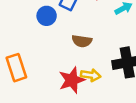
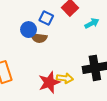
brown semicircle: (82, 41) -> (39, 38), moved

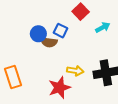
blue square: (46, 18) -> (61, 31), moved
yellow arrow: (65, 78) -> (75, 71), moved

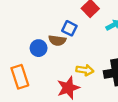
blue circle: (38, 34) -> (39, 48), moved

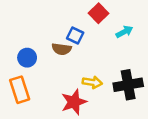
blue circle: (39, 48) -> (27, 58), moved

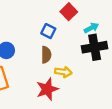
brown semicircle: (62, 49) -> (46, 55), moved, turned -98
black cross: (128, 85) -> (95, 47), moved

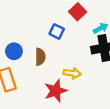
brown semicircle: (46, 55) -> (40, 57), moved

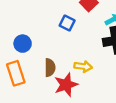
brown semicircle: (40, 57) -> (50, 68), moved

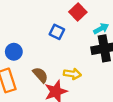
brown semicircle: (50, 68) -> (40, 75), turned -42

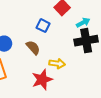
brown semicircle: (40, 75) -> (33, 48), moved

